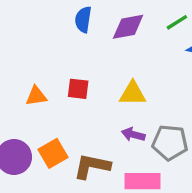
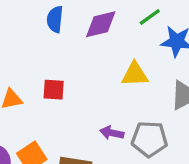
yellow triangle: (133, 94) -> (135, 74), moved

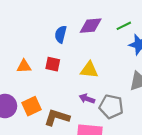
blue semicircle: (55, 19) -> (61, 34), moved
yellow triangle: (135, 74) -> (89, 70), moved

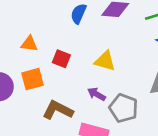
red square: (53, 64) -> (61, 59), moved
orange square: (31, 106) -> (33, 79), moved

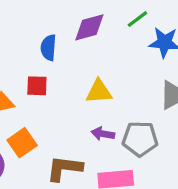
red square: (61, 59) -> (37, 86), moved

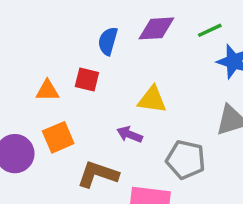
purple arrow: (103, 134) -> (130, 134), moved

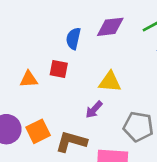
purple arrow: (130, 134) -> (94, 110), turned -66
orange square: (58, 137) -> (38, 131), moved

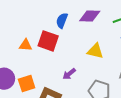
red square: (59, 69) -> (48, 41), size x1.5
yellow triangle: (110, 82) -> (95, 51), moved

